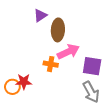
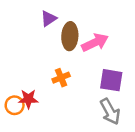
pink arrow: (68, 52) -> (95, 42), moved
orange cross: (51, 64) -> (61, 78), turned -32

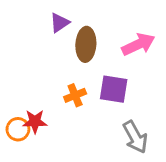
pink arrow: (95, 42) -> (138, 44), moved
purple square: (111, 80) -> (114, 89), moved

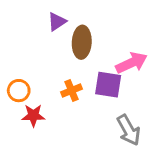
pink arrow: (138, 44) -> (132, 63), moved
orange circle: (18, 129) -> (19, 91), moved

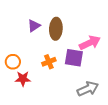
purple triangle: (57, 22) -> (34, 26), moved
gray arrow: (129, 130) -> (88, 89), turned -85

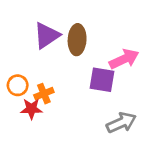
purple triangle: (34, 26) -> (47, 36), size x1.5
orange cross: (49, 62) -> (44, 94), moved

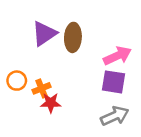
purple square: (102, 80) -> (113, 82), moved
red star: (31, 109) -> (51, 103), moved

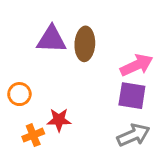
purple triangle: (44, 34) -> (51, 39), turned 36
orange cross: (42, 88) -> (33, 135), moved

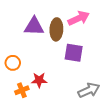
pink arrow: (137, 65) -> (79, 18), moved
purple square: (132, 96) -> (74, 53), moved

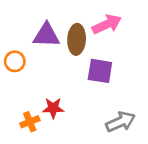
orange circle: (13, 63) -> (15, 61), moved

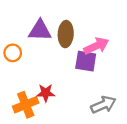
pink arrow: (107, 24) -> (96, 46), moved
orange cross: (30, 122) -> (26, 105), size x1.5

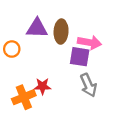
pink arrow: (96, 46) -> (89, 42), turned 35
gray arrow: (103, 105) -> (88, 85), moved, turned 90

